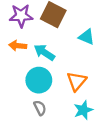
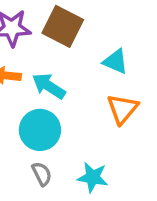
orange triangle: (77, 81) -> (122, 109), moved
cyan star: (83, 110) -> (93, 177), moved, turned 30

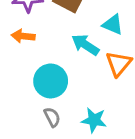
cyan arrow: (49, 86) -> (85, 45), moved

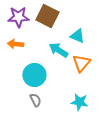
cyan star: (94, 120) -> (79, 102), moved

